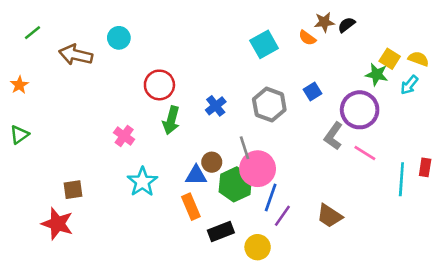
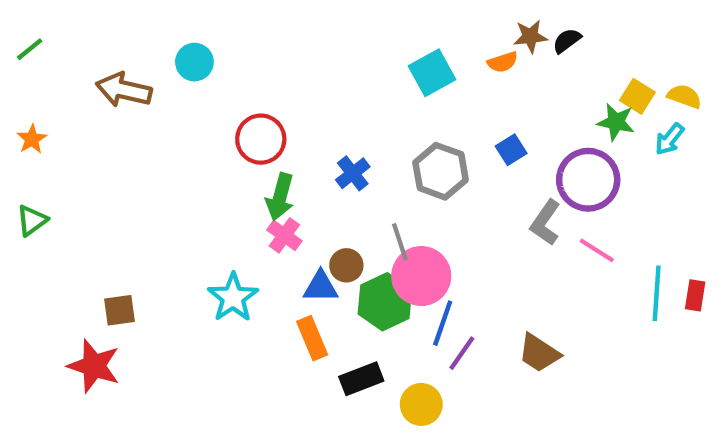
green line: (32, 33) -> (30, 49), moved
orange semicircle: (307, 38) -> (503, 62), turned -54
pink cross: (124, 136) -> (284, 235), moved
red rectangle: (425, 167) -> (695, 295), moved

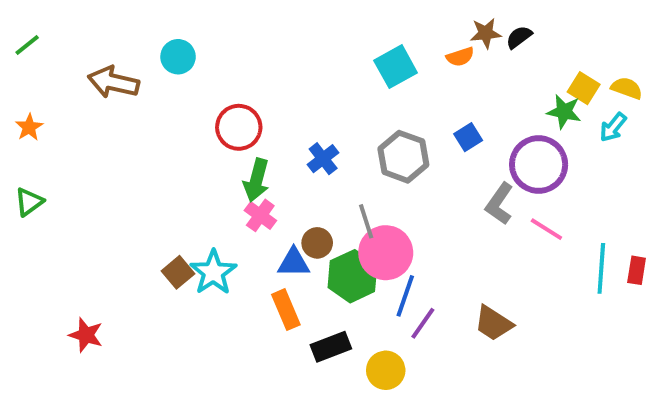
brown square: (120, 310) -> (178, 272), moved, turned -32
red star: (94, 366) -> (86, 335), size x0.7

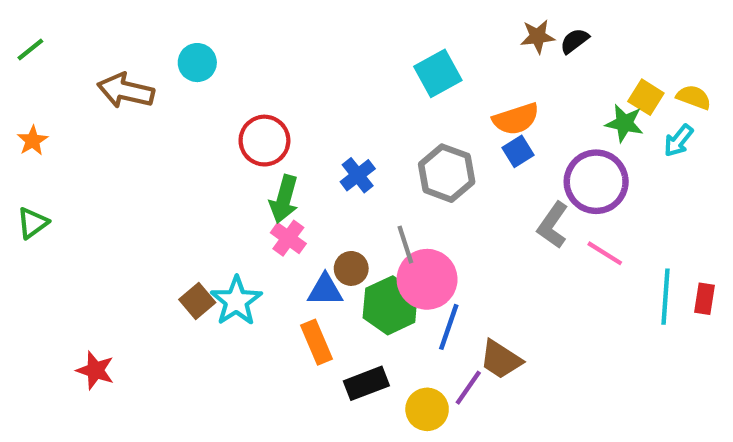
orange semicircle: (460, 57) -> (516, 119), moved, size x1.5
purple line: (423, 323) -> (468, 388), moved
brown trapezoid: (494, 323) -> (501, 359), moved

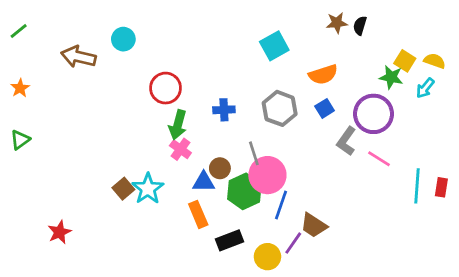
black semicircle: (574, 41) -> (360, 26), turned -36
blue square: (518, 151) -> (325, 108), moved
blue cross: (358, 175) -> (224, 110), turned 35
red star: (95, 370) -> (59, 232), turned 30

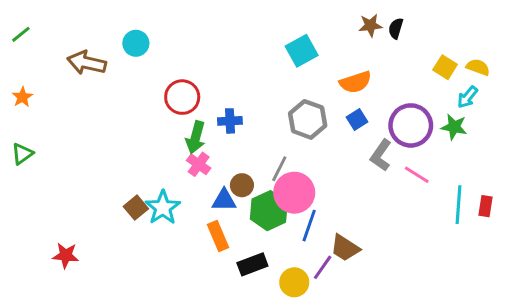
green star: (391, 77) -> (454, 127), moved
blue cross: (224, 110) -> (230, 121), moved
gray line: (254, 153) -> (279, 169), turned 45
red star: (59, 232) -> (66, 255), turned 30

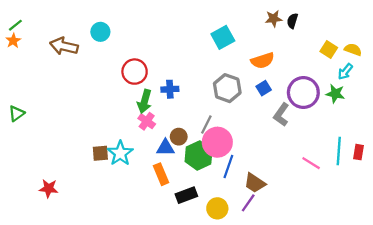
orange star: (22, 97) -> (13, 41), moved
pink line: (417, 175) -> (311, 163), moved
brown square: (136, 208) -> (100, 153), turned 35
purple line: (323, 267) -> (248, 203), moved

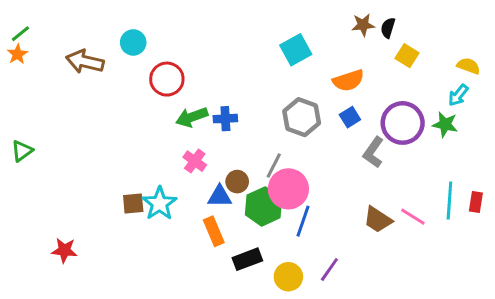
yellow square: (329, 49) -> (407, 56), moved
red circle: (135, 72) -> (167, 79), moved
green arrow: (145, 101) -> (192, 117), moved, turned 55
brown trapezoid: (255, 183) -> (378, 220), moved

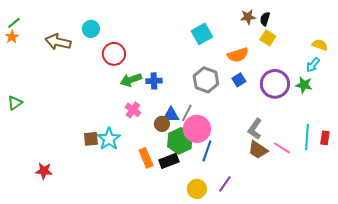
yellow square: (407, 56) -> (268, 38), moved
gray L-shape: (373, 152) -> (255, 129), moved
blue triangle: (220, 196) -> (171, 115), moved
black rectangle: (247, 259) -> (169, 161), moved

